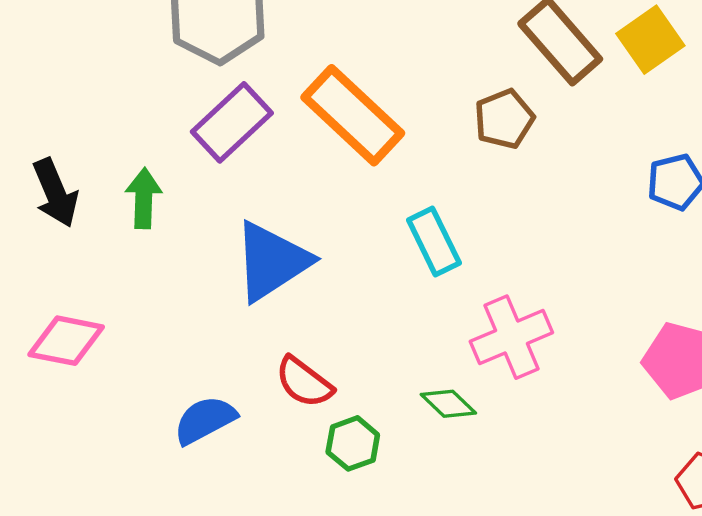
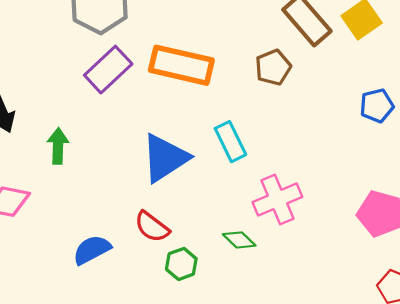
orange rectangle: (353, 115) -> (181, 65), turned -30
green arrow: (144, 198) -> (58, 146), moved
blue triangle: (272, 261) -> (165, 158), moved

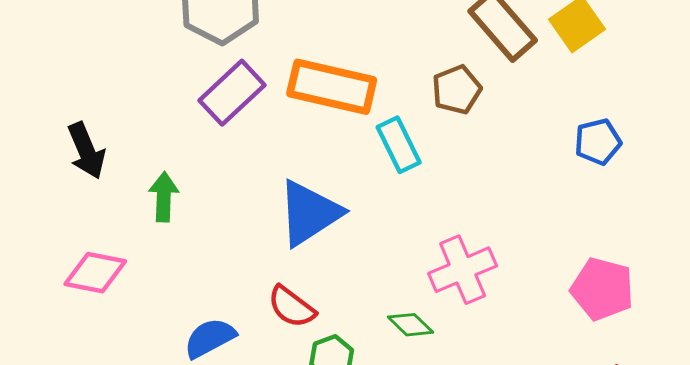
cyan rectangle: (230, 142) -> (399, 145), moved

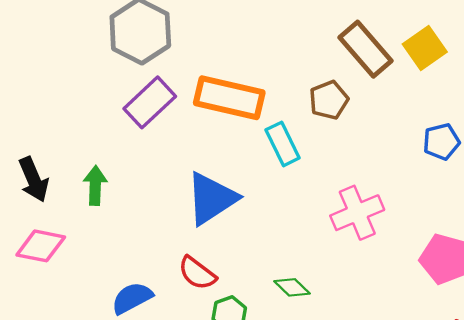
black arrow: (86, 151) -> (34, 180), moved
pink cross: (463, 270) -> (357, 213), moved

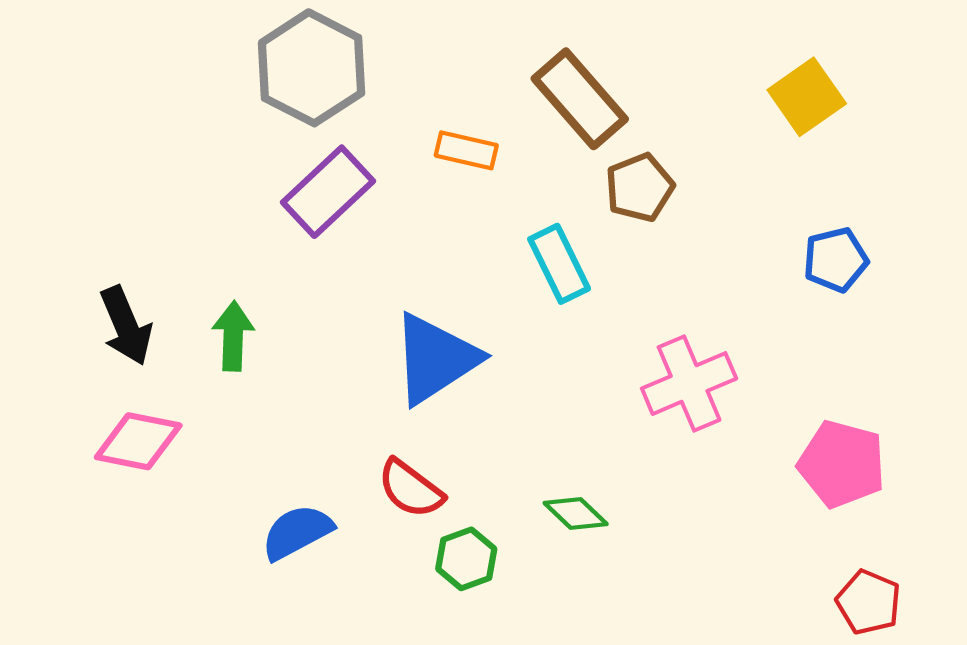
brown rectangle: (366, 49) -> (580, 99), moved
orange rectangle: (229, 98) -> (466, 150), moved, size x0.5

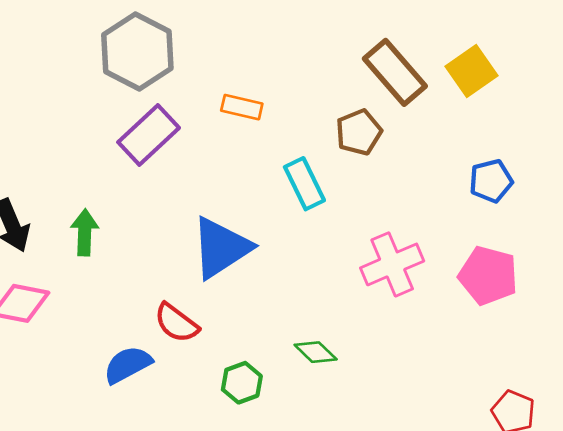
brown rectangle: (580, 99) -> (395, 72), moved
pink pentagon: (842, 464) -> (488, 276), moved
red semicircle: (411, 489) -> (176, 323), moved

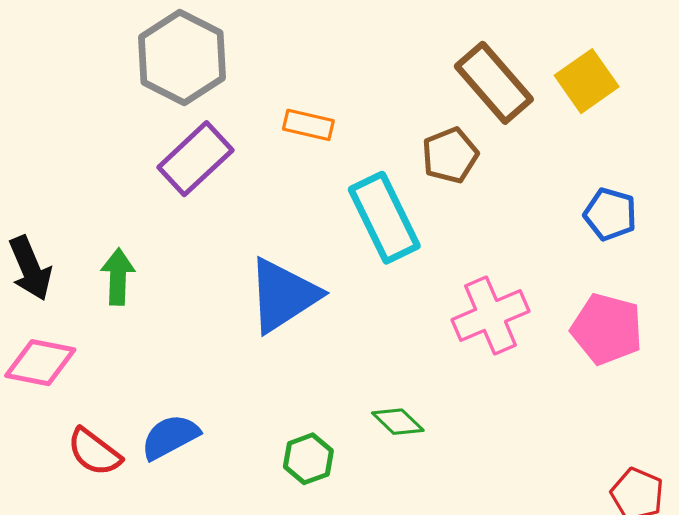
blue pentagon: (491, 181) -> (610, 214), turned 30
cyan rectangle: (304, 184) -> (384, 218), size x1.4
red semicircle: (176, 323) -> (94, 452), moved

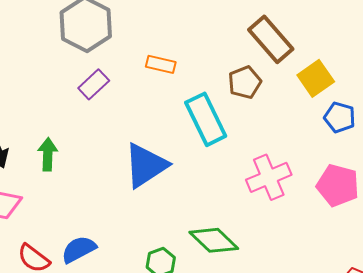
yellow square: (587, 81) -> (316, 78), moved
purple rectangle: (195, 159) -> (94, 84), size x0.7
green diamond: (398, 422) -> (214, 240), size x1.6

